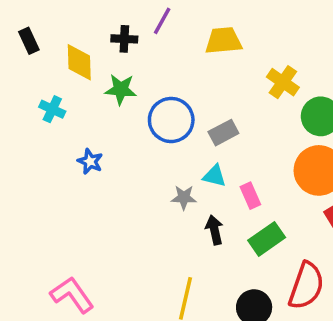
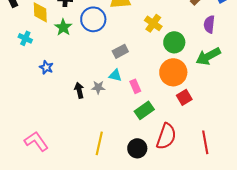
green star: (121, 89) -> (63, 27), turned 30
blue circle: (171, 120) -> (93, 19), moved
black arrow: (214, 230) -> (79, 90), moved

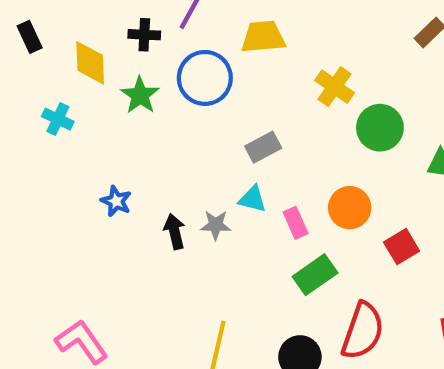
blue star: (46, 67) -> (116, 201), moved
orange circle: (173, 72) -> (350, 208), moved, size x0.7

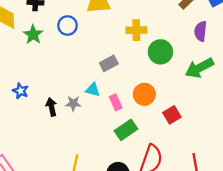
blue circle: (205, 78) -> (68, 25), size x0.7
yellow cross: (335, 87) -> (136, 30), turned -36
gray rectangle: (263, 147) -> (109, 63), moved

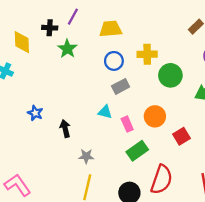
blue circle: (68, 25) -> (114, 61), moved
green star: (33, 35) -> (67, 49), moved
gray star: (73, 103) -> (86, 156), moved

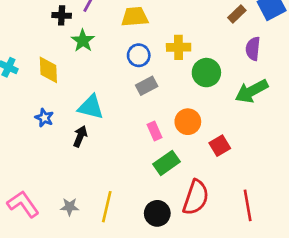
yellow diamond: (22, 42) -> (48, 70), moved
cyan triangle: (105, 112) -> (91, 107), moved, size x1.5
black arrow: (65, 129) -> (80, 136), turned 35
gray star: (86, 156) -> (70, 207), moved

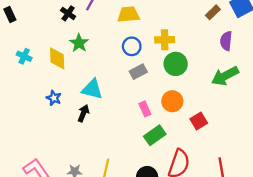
black cross: (62, 15) -> (68, 13), turned 32
green star: (83, 41) -> (79, 43), moved
green circle: (206, 73) -> (176, 64), moved

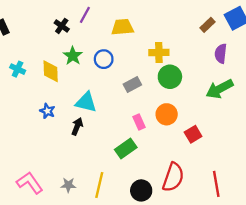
blue circle: (132, 46) -> (104, 59), moved
green rectangle: (155, 135) -> (126, 149), moved

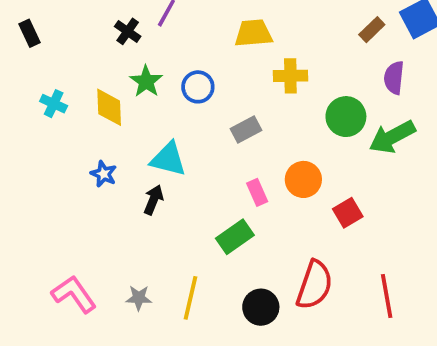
yellow trapezoid: (122, 27) -> (253, 33), moved
green circle: (170, 77) -> (346, 117), moved

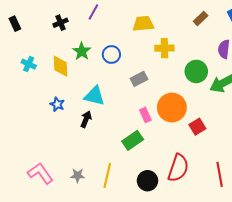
brown rectangle: (372, 30) -> (201, 18), moved
black cross: (128, 31) -> (60, 23), moved, turned 32
orange circle: (303, 179) -> (172, 108), size x1.4

